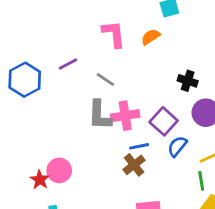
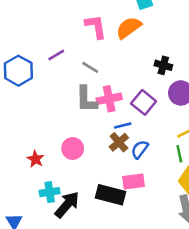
orange semicircle: (151, 37) -> (129, 28), size x1.5
blue semicircle: (177, 146) -> (140, 149), moved
pink circle: (59, 170) -> (73, 148), moved

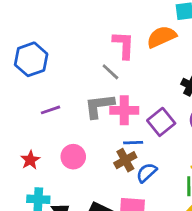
pink L-shape: (96, 26) -> (124, 45), moved
purple line: (56, 55) -> (51, 110), moved
gray L-shape: (86, 99) -> (99, 106), turned 72

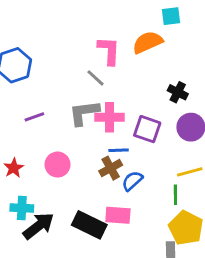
purple square: (161, 122) -> (147, 129), turned -32

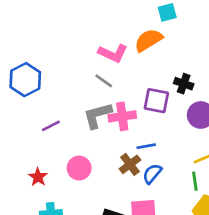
pink L-shape: (109, 51) -> (113, 53), turned 120
purple square: (147, 129) -> (156, 101), moved
blue line: (119, 150) -> (146, 146), moved

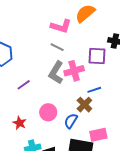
gray L-shape: (97, 115) -> (56, 73), turned -35
blue semicircle: (152, 174) -> (71, 121), moved

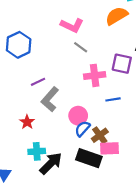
pink L-shape: (61, 26) -> (72, 25), moved
gray L-shape: (56, 73) -> (50, 99), moved
brown cross: (84, 105) -> (100, 135), moved
pink circle: (48, 112) -> (78, 116), moved

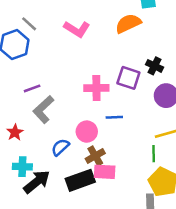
gray line: (81, 47) -> (29, 24), moved
pink circle: (78, 116) -> (87, 132), moved
blue semicircle: (82, 129) -> (60, 147), moved
black rectangle: (89, 158) -> (80, 180), turned -45

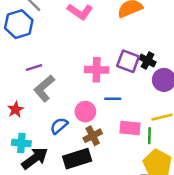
black cross: (155, 66) -> (148, 61), moved
pink rectangle: (105, 172) -> (130, 128), moved

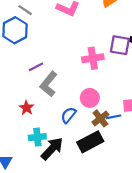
blue line: (113, 99) -> (114, 117), moved

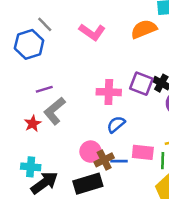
pink circle: (90, 98) -> (91, 152), moved
red star: (26, 108) -> (33, 124), moved
blue semicircle: (68, 115) -> (116, 124), moved

